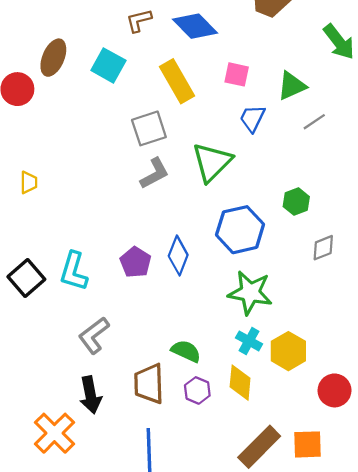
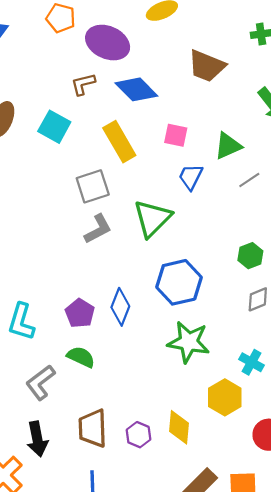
green hexagon: (296, 202) -> (250, 256), moved
cyan cross: (249, 341) -> (251, 362), moved
green semicircle: (186, 351) -> (81, 357), moved

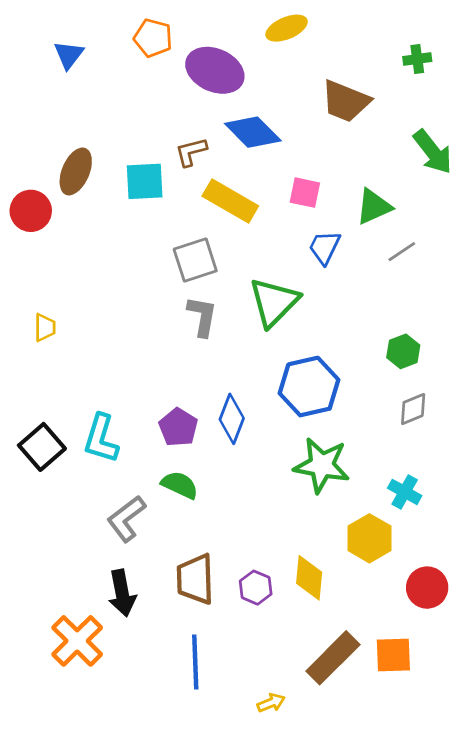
brown L-shape: (83, 84) -> (191, 152), moved
cyan square: (54, 127) -> (145, 181), turned -32
yellow rectangle: (119, 142) -> (230, 201), turned -30
gray L-shape: (98, 229) -> (202, 316), turned -52

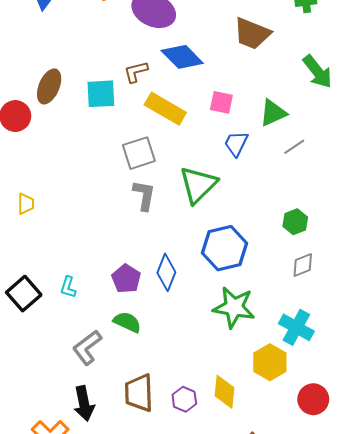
cyan L-shape: (101, 439) -> (68, 287), size x0.6
cyan cross: (405, 492) -> (296, 327), size x1.4

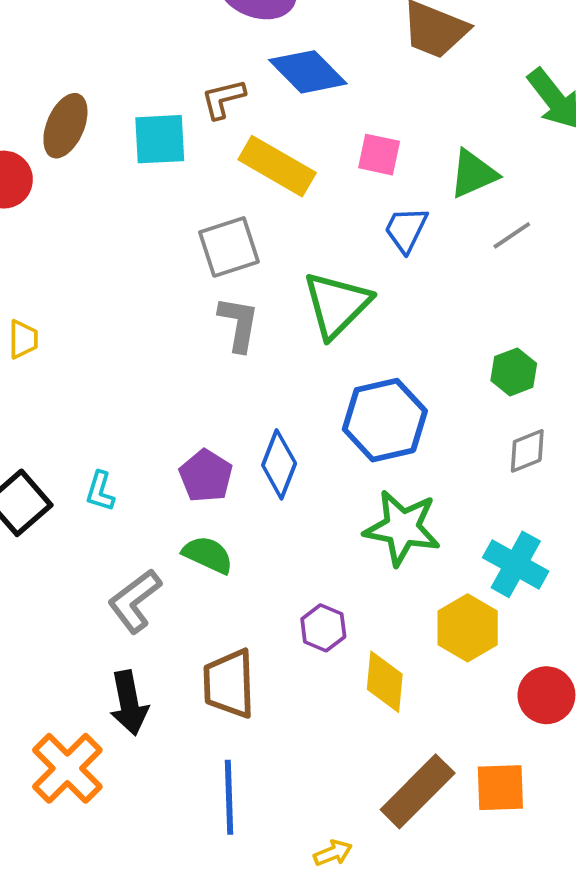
purple hexagon: (184, 399) -> (323, 628), moved

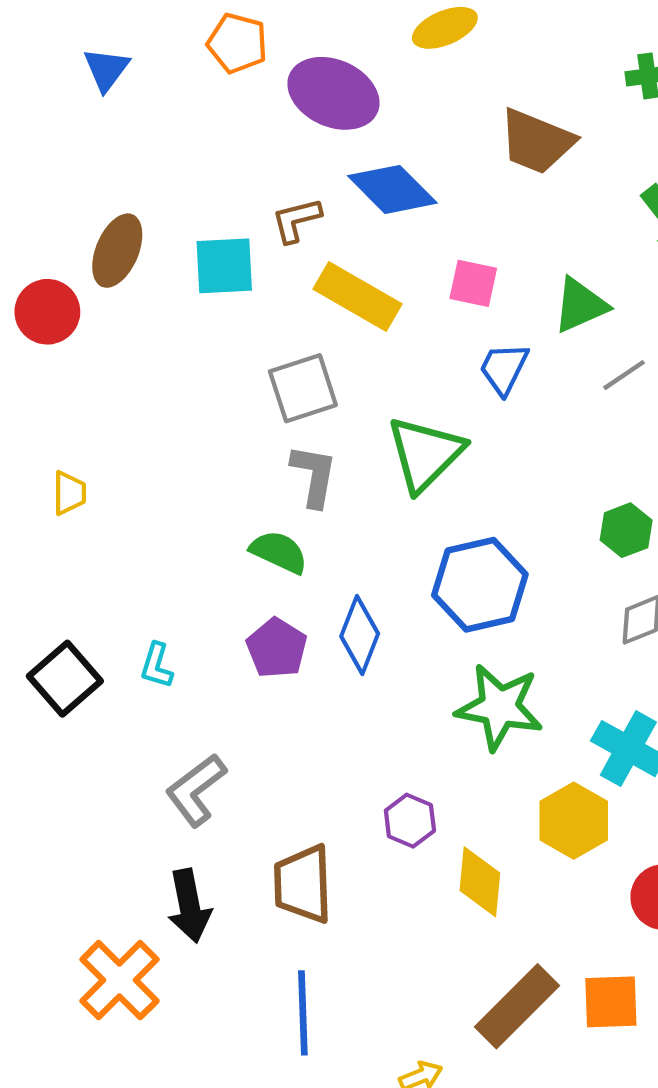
green semicircle: (208, 555) -> (279, 552), moved

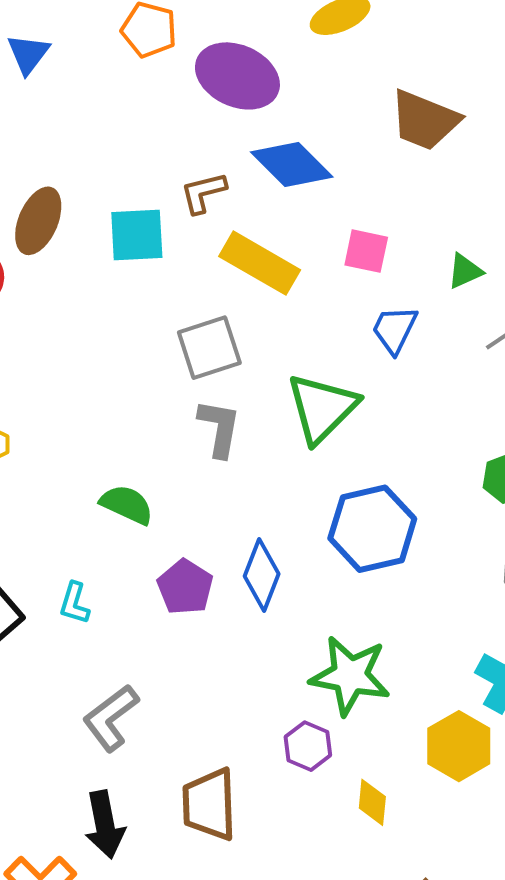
green triangle: (580, 305) -> (465, 271), size x0.7
green semicircle: (279, 552) -> (127, 505), moved
green star: (499, 707) -> (350, 676), moved
yellow diamond: (480, 882) -> (372, 802), size x0.7

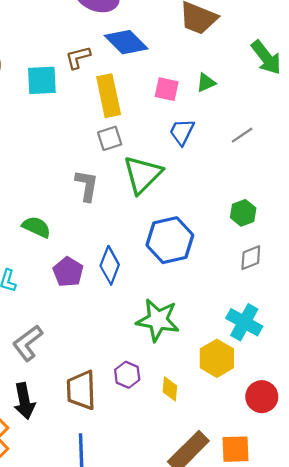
yellow rectangle: (260, 263) -> (109, 96), turned 48
green triangle: (465, 271) -> (206, 83), moved
gray square: (209, 348) -> (110, 138), moved, size x0.7
purple hexagon: (308, 746) -> (127, 375), moved

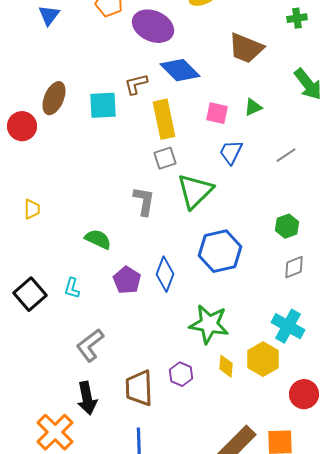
yellow diamond: (170, 389) -> (226, 366), moved

